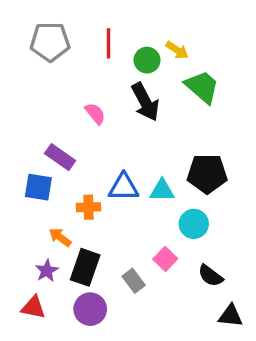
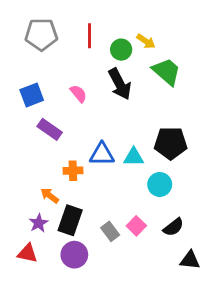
blue square: (38, 187) -> (32, 95), moved, turned -30
pink square: (165, 259) -> (136, 226), moved
black semicircle: (210, 276) -> (173, 227), turned -75

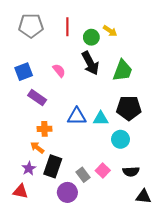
green trapezoid: (167, 72) -> (123, 71), moved, turned 70
orange cross: (73, 171) -> (44, 129), moved
black semicircle: (173, 227) -> (131, 172), turned 35
purple circle: (74, 255) -> (67, 192), moved

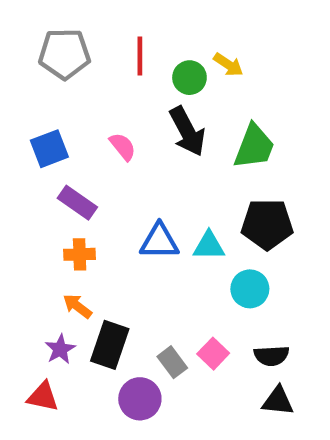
orange cross: (44, 129) -> (80, 254), moved
black triangle: (143, 197) -> (278, 401), moved

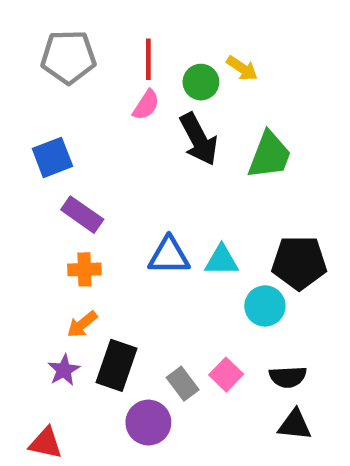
pink semicircle: (123, 147) -> (146, 105), moved, turned 72
black pentagon: (267, 224) -> (299, 263), moved
orange arrow: (77, 306) -> (82, 324), turned -76
red triangle: (43, 397) -> (46, 443), moved

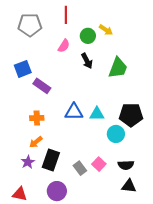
red line: (148, 59) -> (66, 15), moved
black arrow: (199, 139) -> (87, 61), size x0.7
purple rectangle: (82, 215) -> (42, 86), moved
purple circle: (148, 423) -> (57, 191), moved

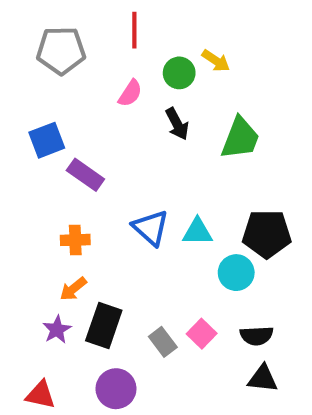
blue triangle: (74, 112) -> (151, 228), turned 42

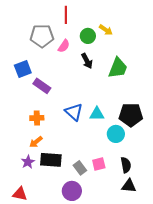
gray pentagon: (61, 51) -> (42, 36), moved
black rectangle: (104, 326) -> (51, 160), turned 75
pink square: (202, 334) -> (99, 164), turned 32
black semicircle: (257, 336) -> (126, 165), turned -98
purple circle: (116, 389) -> (72, 191), moved

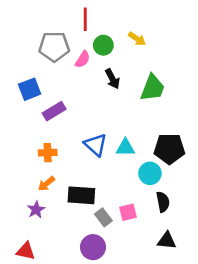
green circle: (88, 36) -> (103, 45), moved
purple rectangle: (42, 86) -> (54, 111), turned -66
black rectangle: (51, 160) -> (81, 195), moved
black semicircle: (126, 165) -> (163, 202), moved

